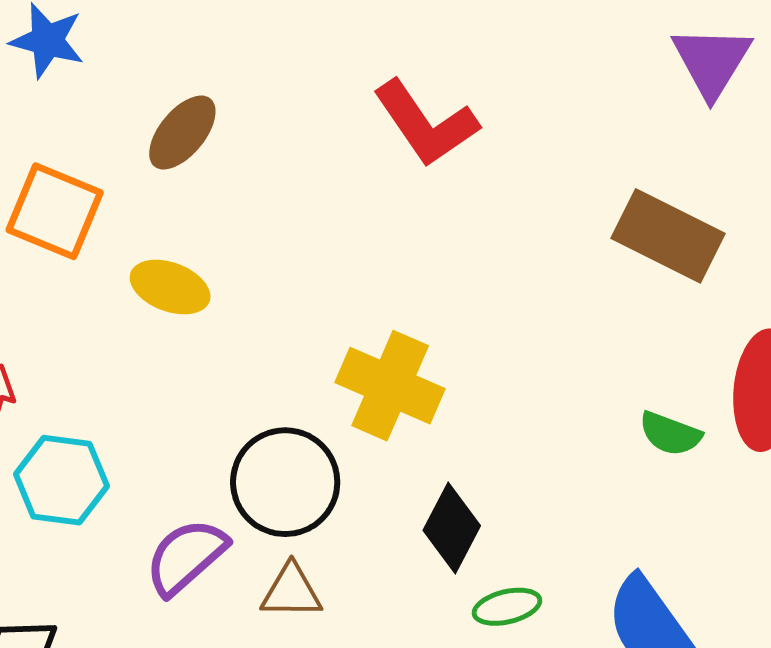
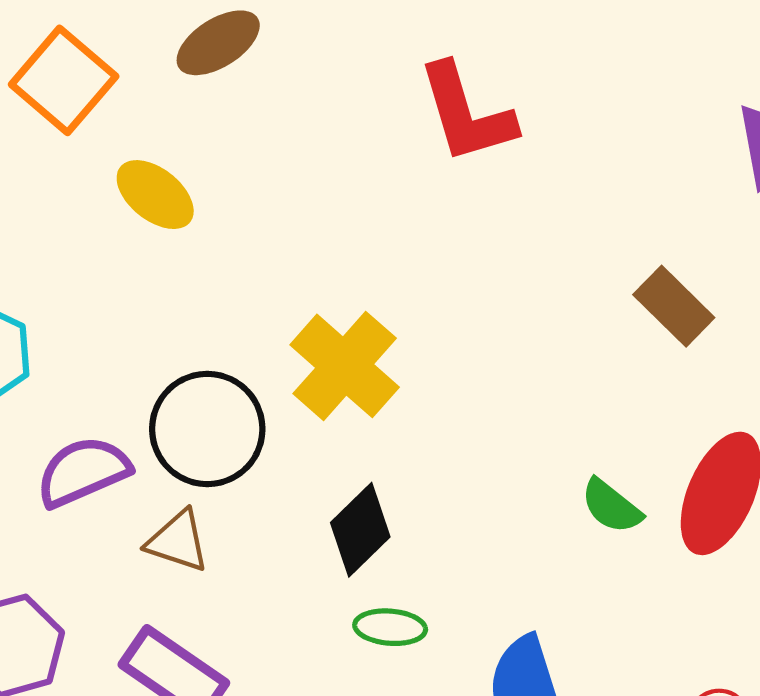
brown rectangle: (668, 236) -> (674, 306), size x0.7

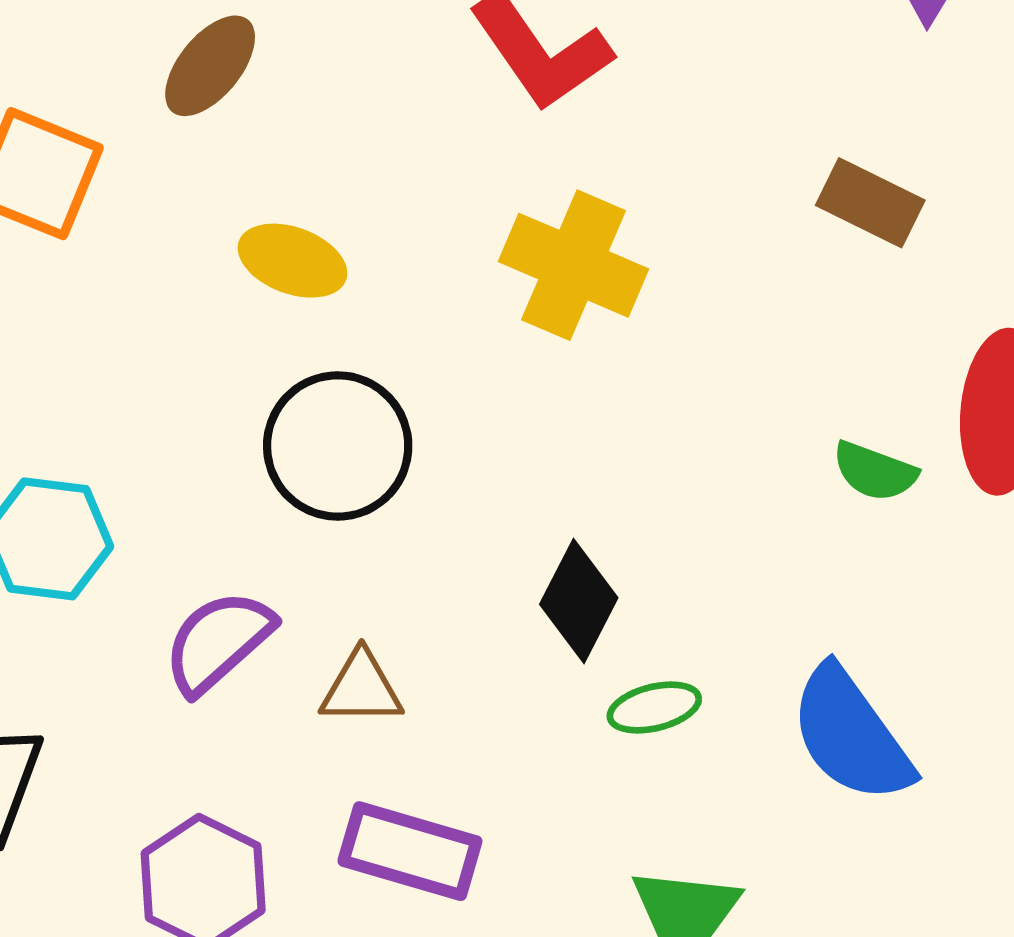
yellow ellipse: (155, 195) -> (292, 261), moved
yellow cross: (345, 366) -> (573, 265), moved
black circle: (207, 429) -> (338, 446), moved

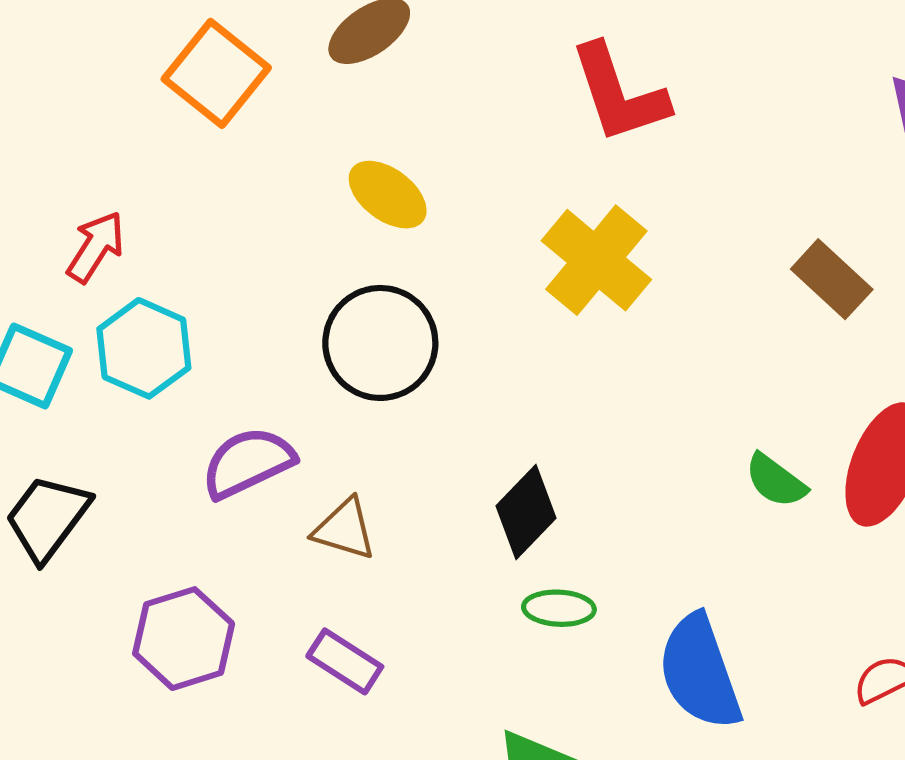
purple rectangle: (410, 851) -> (345, 661), size x0.7

